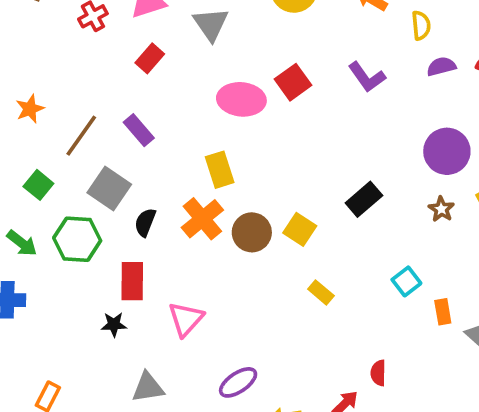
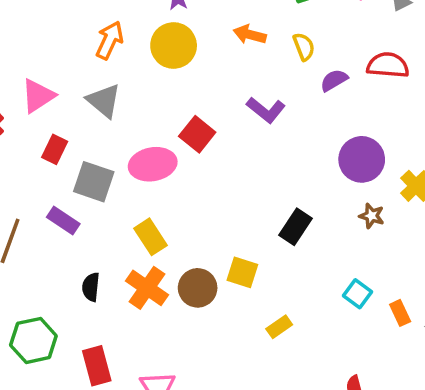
gray square: (109, 189) -> (94, 182), moved
black semicircle: (145, 222) -> (91, 287), moved
yellow rectangle: (321, 292) -> (279, 327), turned -60

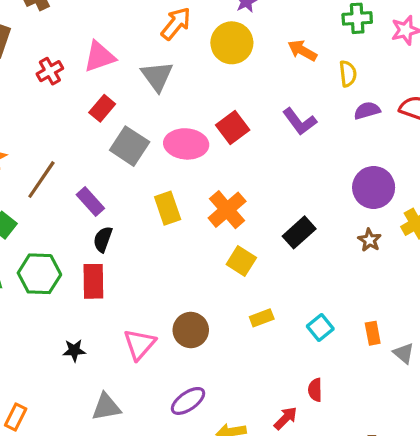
purple rectangle: (63, 220) -> (90, 201), moved
orange cross: (147, 288) -> (227, 210), moved
brown circle: (198, 288) -> (191, 330), moved
cyan square: (358, 294) -> (320, 328), moved
red rectangle: (97, 366) -> (93, 281), moved

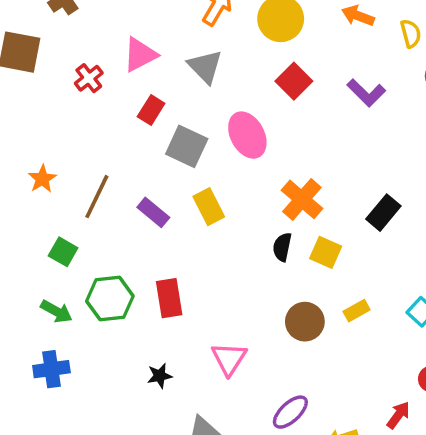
red square: (233, 127) -> (294, 81), moved
pink ellipse: (186, 144) -> (247, 135), turned 66
yellow rectangle: (168, 208) -> (209, 207), moved
black semicircle: (103, 239) -> (282, 247), moved
brown circle: (191, 330) -> (305, 322), moved

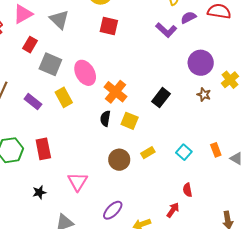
red square: (294, 81) -> (109, 26), turned -30
purple L-shape: (366, 93) -> (166, 30), moved
pink ellipse: (247, 135) -> (85, 73), moved

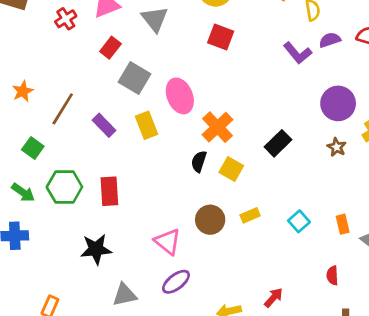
pink triangle: (78, 182) -> (168, 242), moved, turned -30
red semicircle: (188, 190) -> (332, 275), moved
black star: (39, 192) -> (96, 249), size x1.6
purple ellipse: (113, 210) -> (176, 282), moved

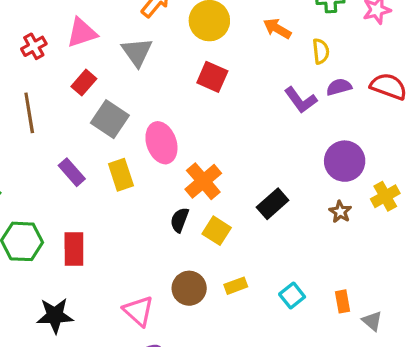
brown line: (63, 109) -> (29, 113), moved, turned -44

